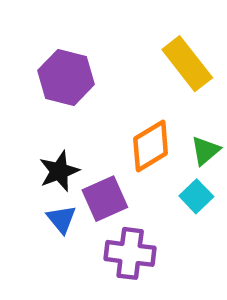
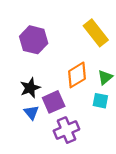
cyan square: (196, 196) -> (100, 101), turned -35
purple cross: (130, 253) -> (66, 130), turned -30

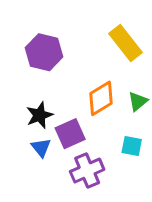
cyan square: (100, 101) -> (132, 146), moved

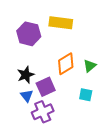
yellow rectangle: (126, 43) -> (61, 23), moved, turned -45
purple cross: (87, 171) -> (43, 112), moved

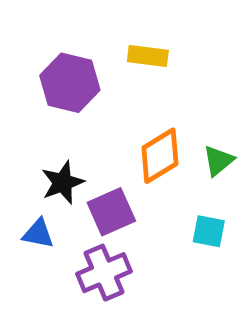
yellow rectangle: (61, 23) -> (148, 56), size x0.7
blue triangle: (27, 96) -> (38, 234), moved, turned -40

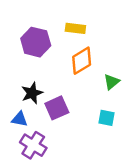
orange diamond: (160, 156) -> (82, 61), moved
purple cross: (104, 273) -> (33, 145), moved, turned -35

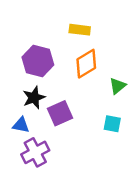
purple hexagon: (36, 42) -> (38, 61), moved
purple cross: (33, 145) -> (35, 152), turned 30

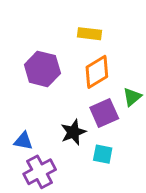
black star: (34, 98) -> (73, 132), moved
purple square: (60, 113) -> (104, 113), moved
cyan square: (112, 124) -> (103, 154), moved

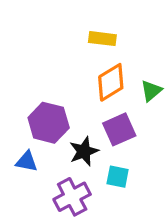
purple hexagon: (42, 69) -> (49, 123), moved
green triangle: (132, 97) -> (151, 91), moved
purple cross: (40, 172) -> (72, 197), moved

